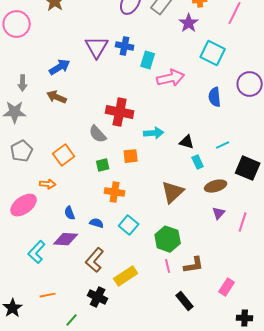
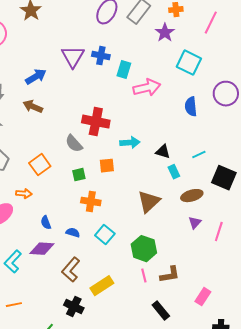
orange line: (48, 295) -> (14, 305), moved

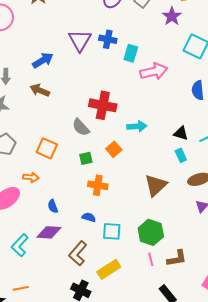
black triangle: (163, 152) -> (181, 133), moved
orange square: (40, 165) -> (47, 148), turned -30
orange square: (107, 166) -> (114, 149), turned -35
blue semicircle: (73, 233) -> (89, 217), moved
cyan square: (105, 235) -> (112, 231), moved, turned -36

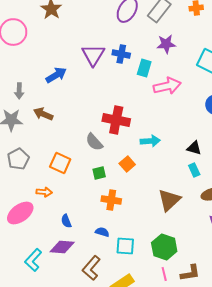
purple star: (172, 16) -> (166, 44), moved, turned 30
brown arrow: (40, 90) -> (43, 114), moved

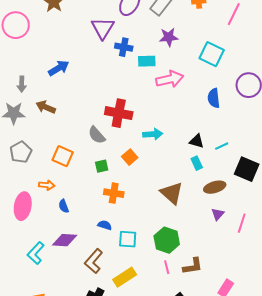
purple triangle: (93, 55) -> (103, 28), moved
cyan rectangle: (144, 68) -> (147, 61), turned 72
brown triangle: (169, 200) -> (172, 193), turned -35
pink ellipse: (20, 213) -> (23, 206), turned -44
blue semicircle: (66, 221) -> (64, 206), moved

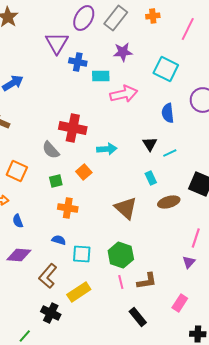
black triangle: (197, 141) -> (150, 144), moved, turned 42
cyan line: (222, 146) -> (170, 153), moved
purple triangle: (218, 214) -> (189, 262), moved

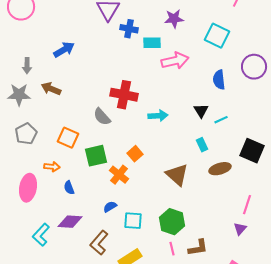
orange square: (84, 172) -> (135, 154), moved
green square: (56, 181) -> (96, 156), moved, size x1.6
orange cross: (68, 208) -> (119, 175), turned 30
blue semicircle: (59, 240) -> (110, 207), turned -48

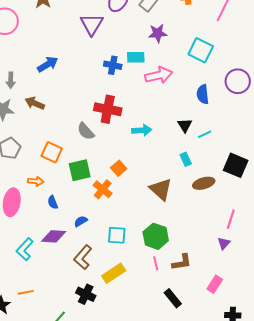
blue cross: (129, 29) -> (113, 65), moved
blue semicircle: (110, 207) -> (81, 221), moved

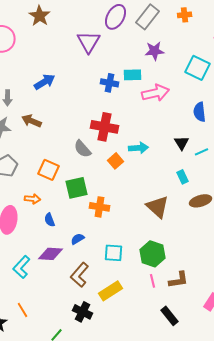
orange square: (119, 168) -> (116, 161), moved
orange cross: (103, 189) -> (100, 207), turned -30
orange line: (26, 292) -> (23, 310), turned 70

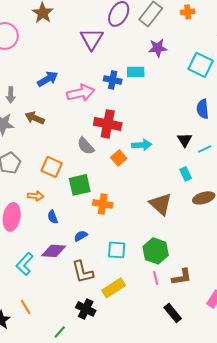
pink arrow: (156, 93) -> (81, 93), moved
brown L-shape: (80, 275) -> (83, 272), turned -55

